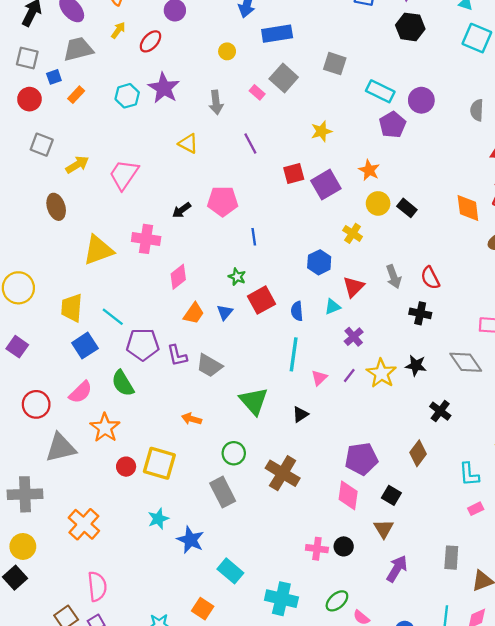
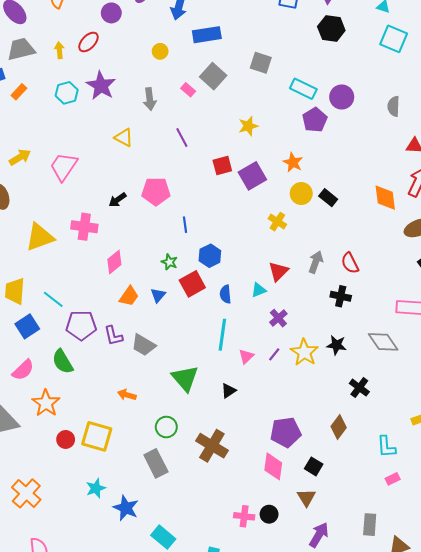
yellow arrow: (118, 30) -> (59, 50), moved, turned -42
blue hexagon: (319, 262) -> (210, 256), moved
gray arrow: (394, 277) -> (316, 262), turned -140

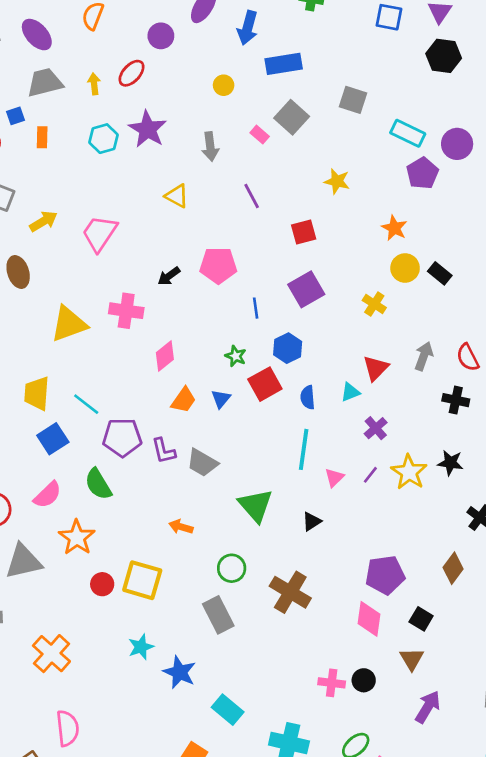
orange rectangle: (19, 92) -> (42, 137), turned -42
yellow star: (248, 126) -> (337, 181), turned 30
purple square: (252, 176) -> (306, 289), moved

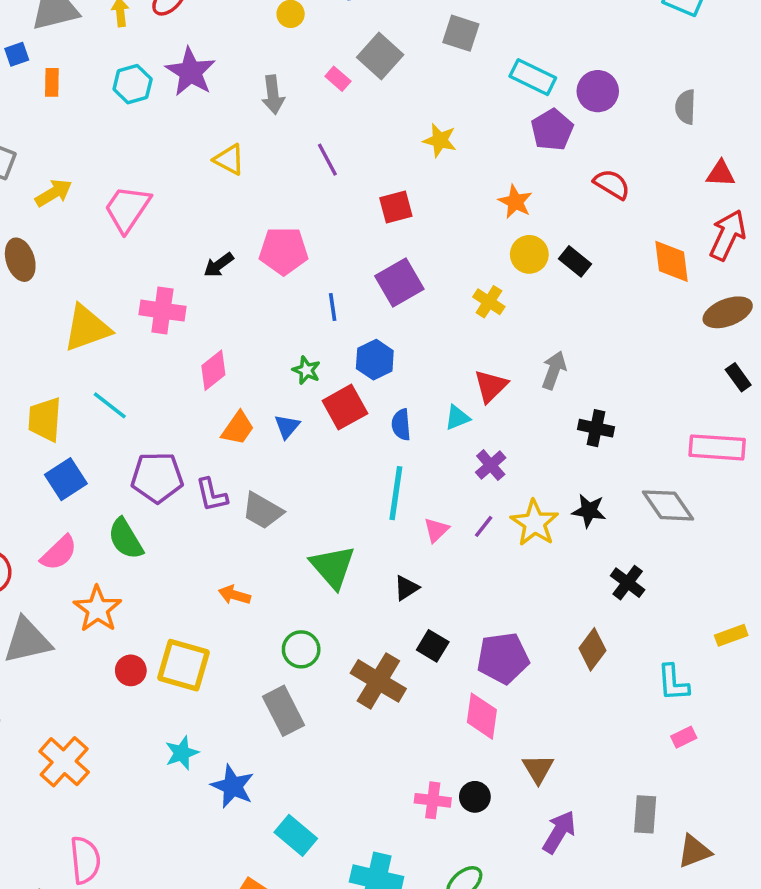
red semicircle: (468, 357) -> (612, 184), moved, turned 148
cyan line: (86, 404) -> (110, 405), moved
black square: (421, 619) -> (433, 646), moved

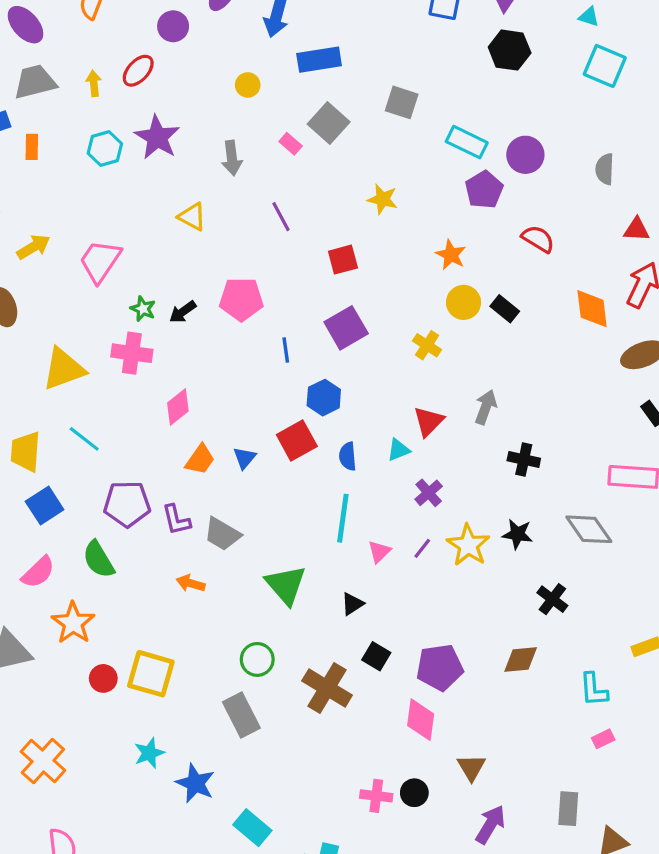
green star: (306, 370) -> (143, 309), moved
orange arrow: (234, 595) -> (191, 583), moved
brown diamond: (592, 649) -> (521, 659), turned 48

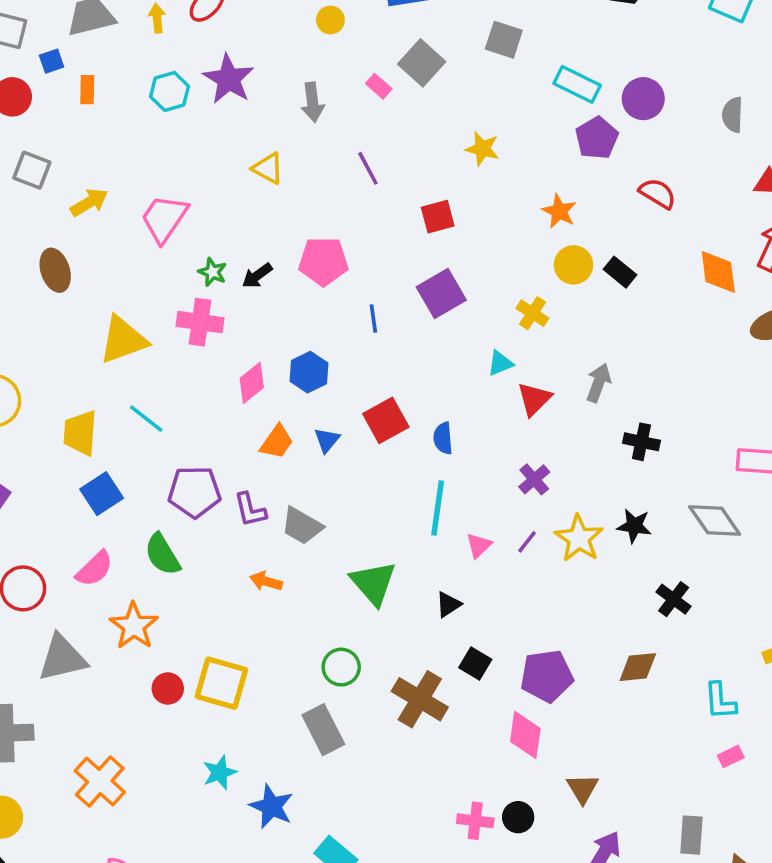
blue hexagon: (324, 398) -> (309, 372), moved
cyan triangle: (398, 450) -> (500, 363), moved

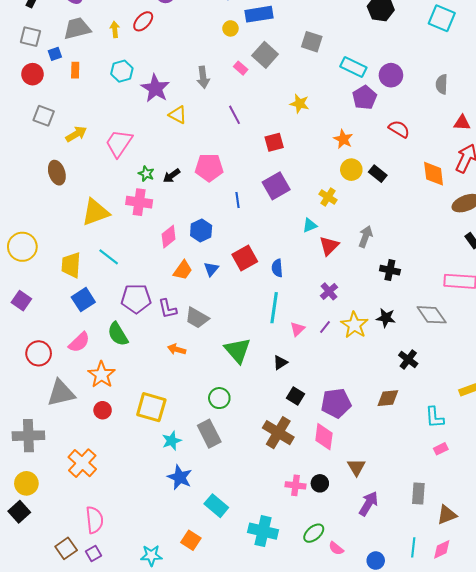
yellow circle: (330, 20) -> (230, 28), moved
purple star: (229, 79) -> (155, 88), moved
red circle: (168, 688) -> (103, 410), moved
brown cross: (420, 699) -> (278, 433), moved
cyan star: (220, 773) -> (172, 441), moved

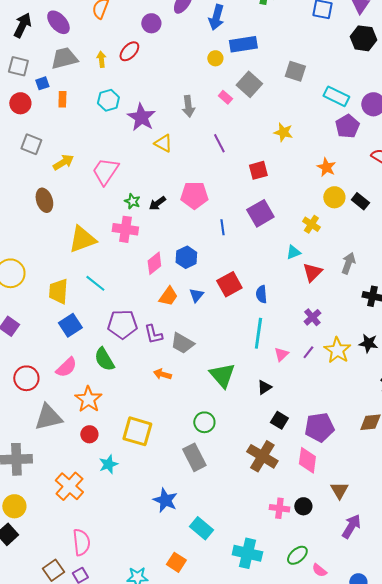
cyan star: (172, 441) -> (108, 464), moved

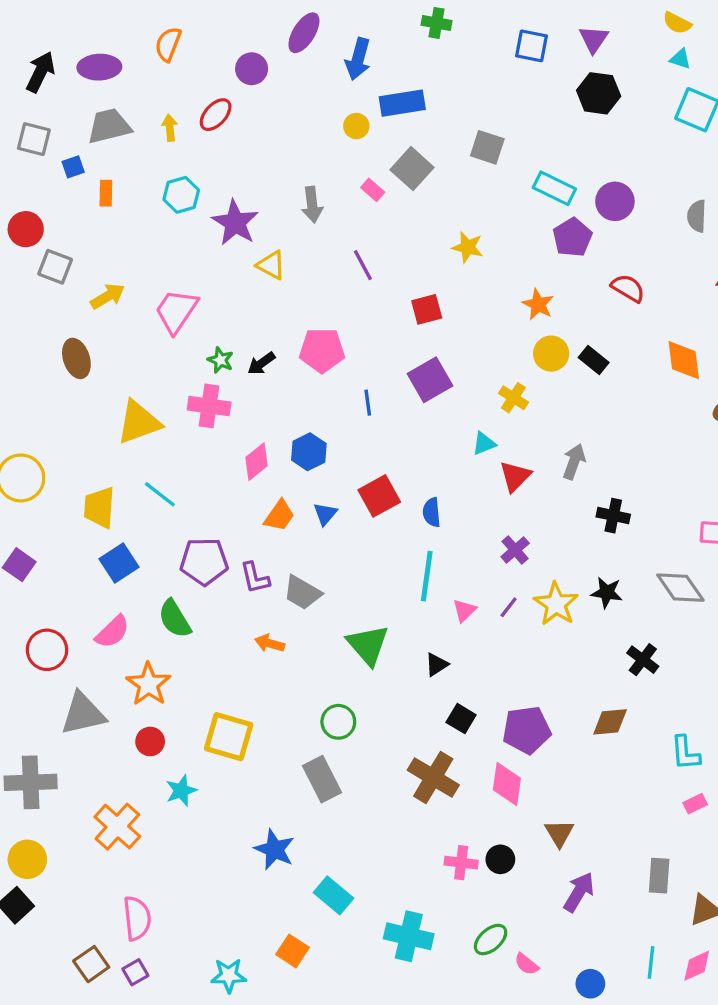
purple ellipse: (58, 22) -> (99, 67), turned -50
red circle: (20, 103) -> (26, 229), moved

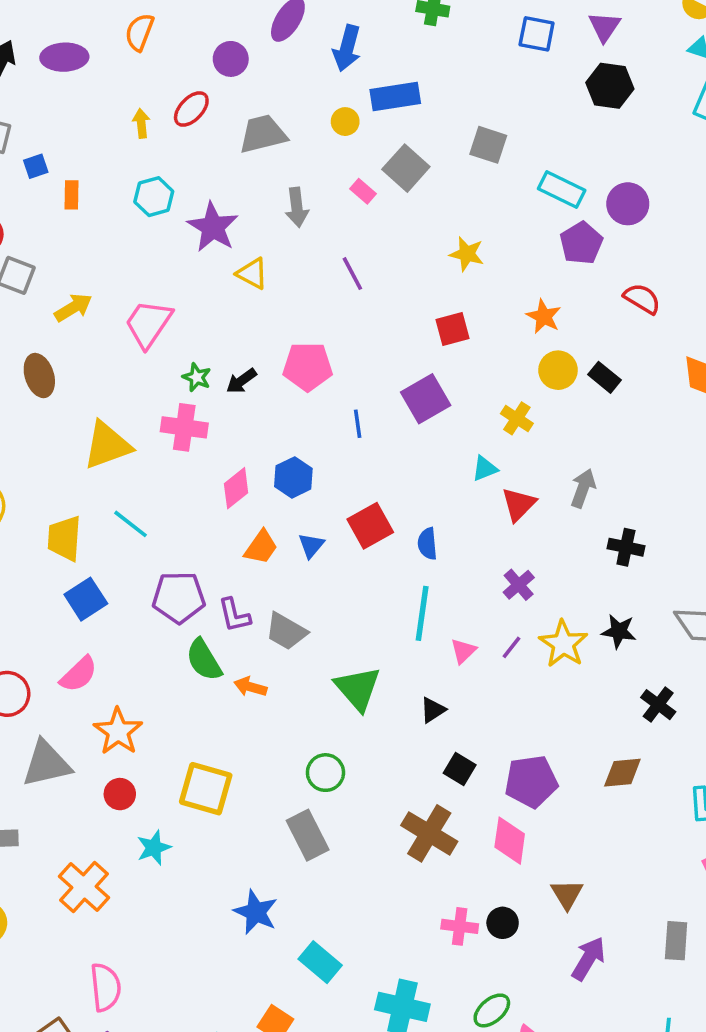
gray trapezoid: (109, 126) -> (263, 134), moved
red square: (427, 309) -> (452, 329), moved
green semicircle: (175, 619) -> (204, 660), moved

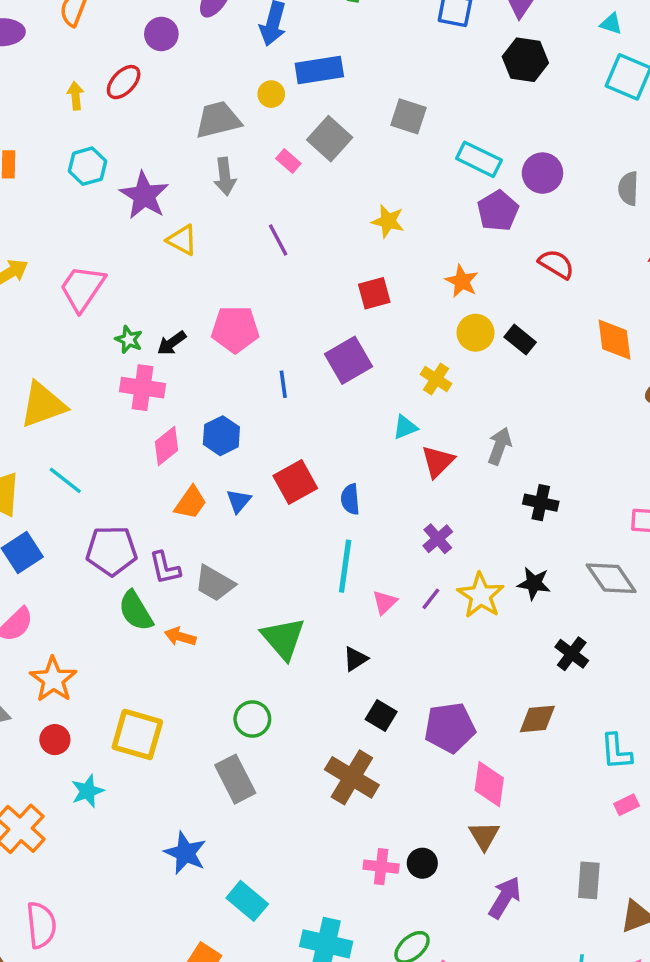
gray trapezoid: (263, 134) -> (218, 120), moved
pink cross: (184, 427) -> (142, 388), moved
pink diamond: (510, 841) -> (489, 784), moved

